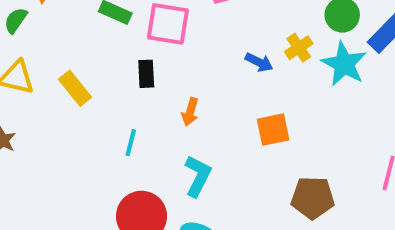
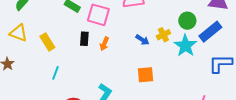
orange arrow: (190, 112) -> (104, 44), moved
cyan line: (131, 143) -> (55, 73), moved

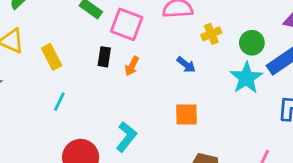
yellow cross: (163, 35) -> (211, 34), moved

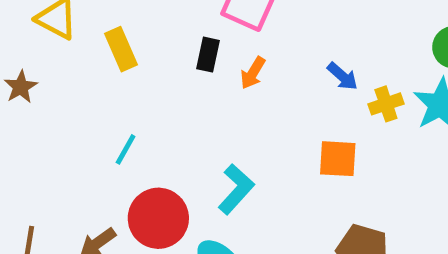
yellow cross: (211, 34) -> (386, 104), moved
cyan line: (59, 102) -> (126, 149), moved

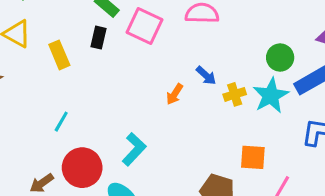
black rectangle: (208, 55) -> (98, 38), moved
orange arrow: (253, 73) -> (175, 94), moved
orange square: (338, 159) -> (253, 157), moved

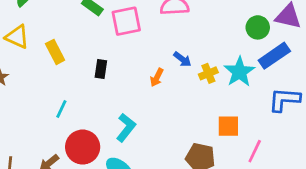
pink square: (145, 26) -> (126, 21), turned -32
black rectangle: (98, 38) -> (101, 69), moved
green circle: (280, 58) -> (258, 27), moved

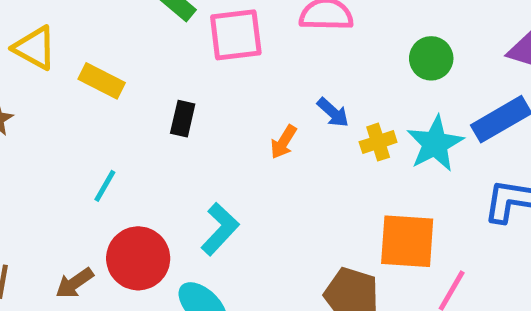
green circle: (258, 27) -> (431, 58), moved
yellow rectangle: (55, 52) -> (102, 81), turned -40
orange square: (228, 126) -> (407, 241), size x1.4

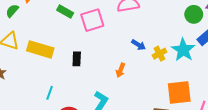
green circle: (431, 58) -> (194, 14), moved
yellow rectangle: (102, 81) -> (40, 49), size x1.4
orange arrow: (284, 142) -> (121, 70), moved

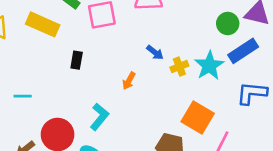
yellow rectangle: (40, 49) -> (43, 24), moved
orange square: (179, 92) -> (198, 117), turned 30
cyan line: (50, 93) -> (23, 96), moved, turned 64

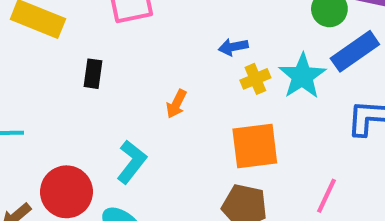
blue arrow: (155, 52) -> (233, 47), moved, turned 132
orange square: (198, 117) -> (255, 146), moved, turned -36

